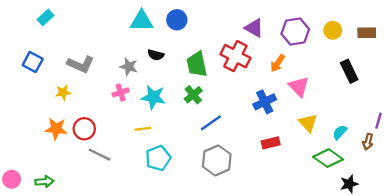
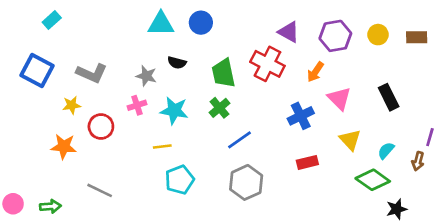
blue square: (33, 62) -> (37, 71), size x1.4
black rectangle: (349, 71) -> (389, 97), moved
red circle: (84, 129) -> (101, 126), moved
gray line: (99, 155) -> (100, 190), moved

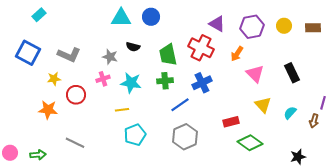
green cross: (220, 108) -> (165, 81), turned 35
blue cross: (301, 116) -> (202, 83), moved
green diamond: (373, 180) -> (250, 143), moved

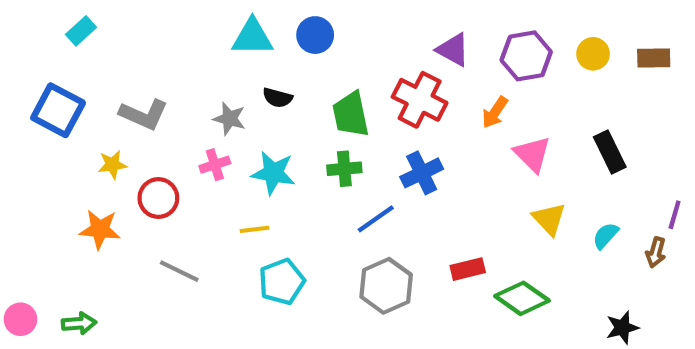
red rectangle: (231, 122) -> (468, 269), moved
gray line: (75, 143) -> (179, 271), moved

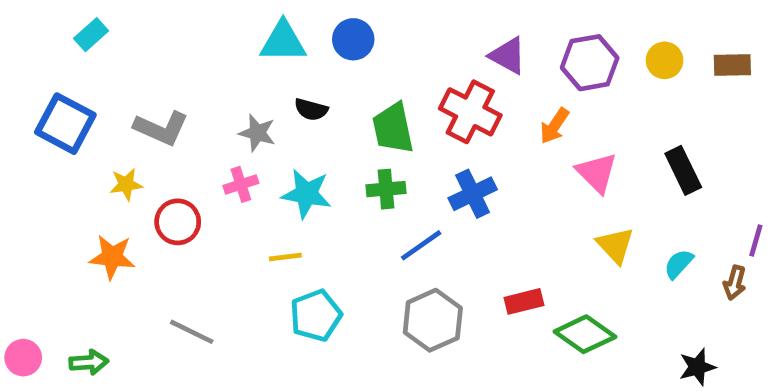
gray line: (179, 271) -> (192, 332), moved

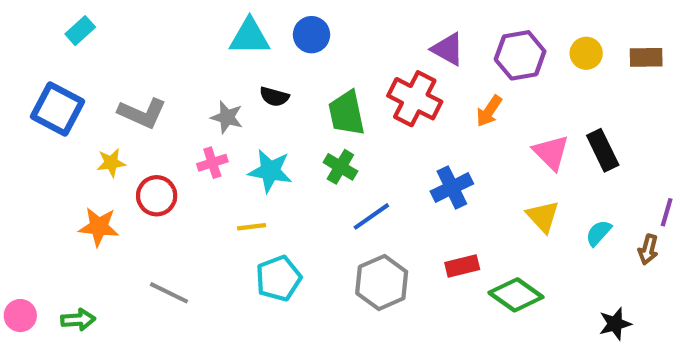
pink triangle: (597, 173) -> (551, 152), moved
green cross: (386, 189) -> (340, 167), turned 36
blue cross: (473, 194) -> (452, 187), moved

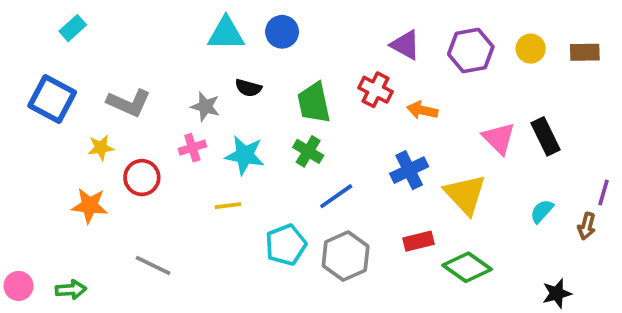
red cross: (415, 99) -> (375, 90), size x0.7
orange arrow: (489, 111) -> (422, 110), moved, turned 68
yellow triangle: (543, 216) -> (465, 194), moved, size x1.4
cyan pentagon: (278, 278) -> (286, 245), moved

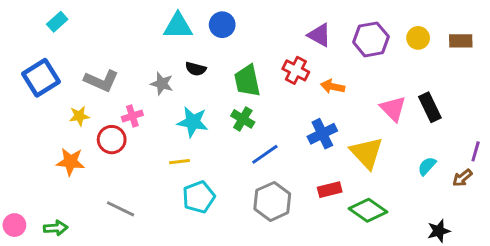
blue square: (52, 99) -> (41, 78), turned 30
pink cross: (192, 148) -> (132, 116), moved
brown arrow: (587, 226) -> (462, 178), turned 36
cyan pentagon: (286, 245) -> (199, 197), moved

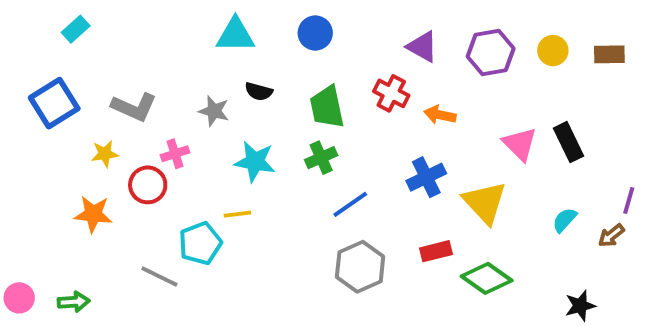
blue circle: (222, 25) -> (315, 33), moved
green cross: (243, 119) -> (321, 158), turned 35
cyan pentagon: (199, 197) -> (200, 243), moved

